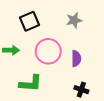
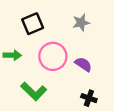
purple semicircle: (76, 59) -> (83, 64), turned -56
green L-shape: (31, 83) -> (34, 91), turned 40

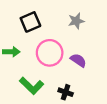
black cross: (89, 98) -> (66, 92), moved

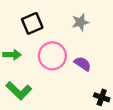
green L-shape: (32, 86) -> (19, 91), moved
black cross: (66, 92) -> (102, 97), moved

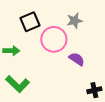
pink circle: (52, 56) -> (54, 39), moved
black cross: (102, 97) -> (94, 90), turned -32

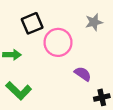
gray star: (75, 21) -> (94, 22), moved
purple semicircle: (77, 59) -> (83, 74), moved

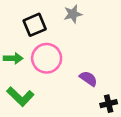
gray star: (94, 22) -> (73, 14), moved
pink circle: (58, 42) -> (47, 58), moved

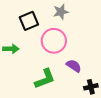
pink circle: (47, 58) -> (54, 41), moved
green L-shape: (20, 96) -> (45, 79), moved, turned -65

